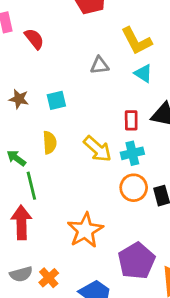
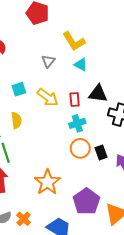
gray triangle: (100, 65) -> (48, 61), turned -40
yellow arrow: (98, 149) -> (48, 97), moved

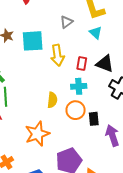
cyan square: (19, 89) -> (33, 41), size x1.6
yellow arrow: (48, 97) -> (57, 55), turned 30
yellow semicircle: (16, 120) -> (52, 100), moved

